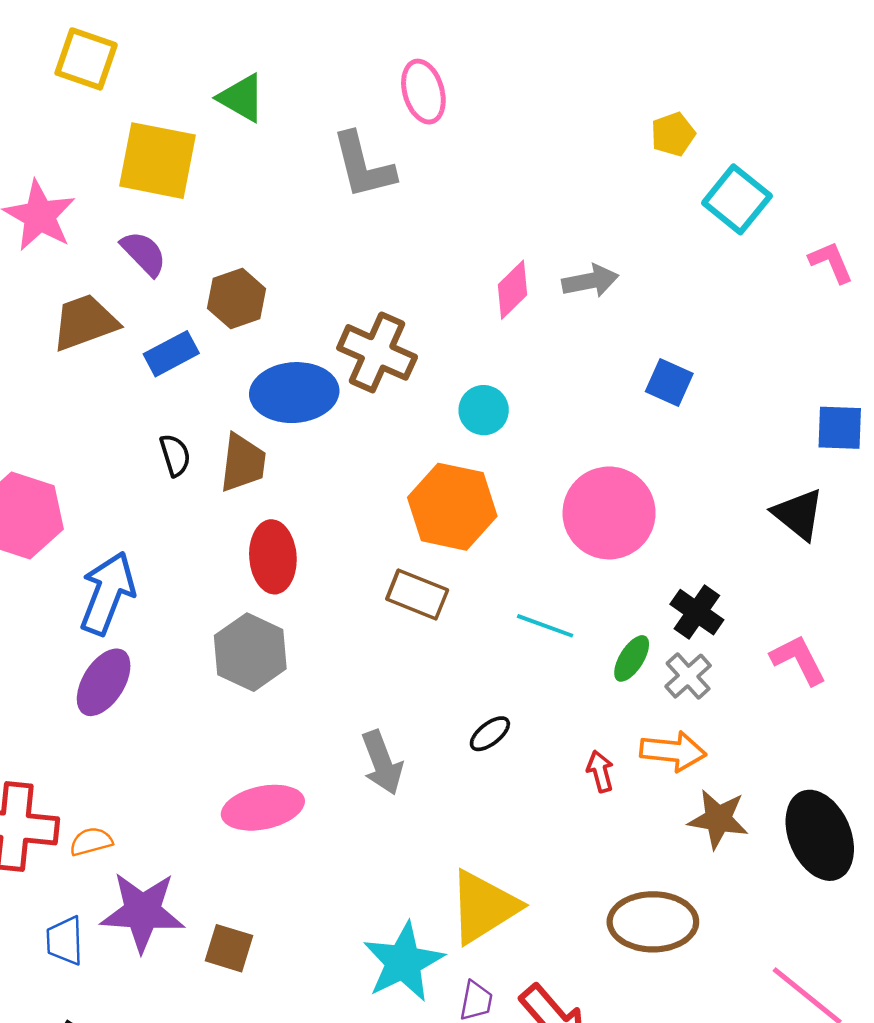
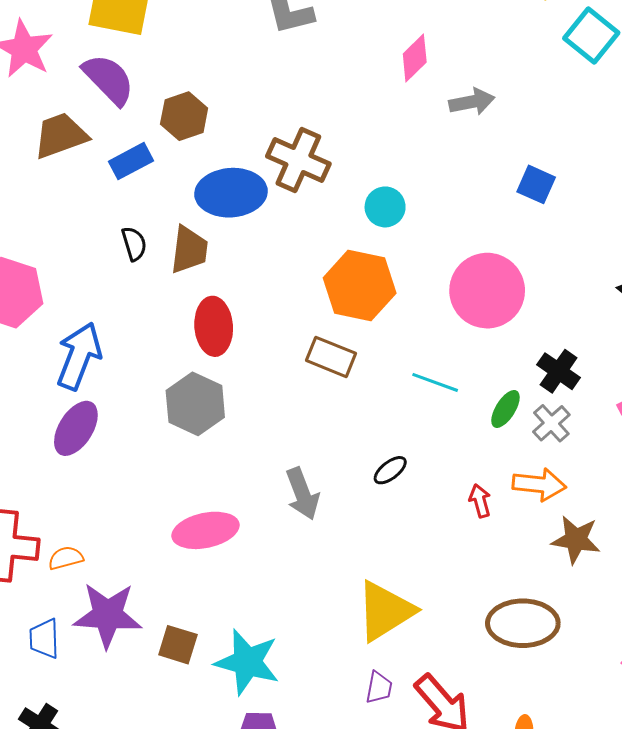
purple semicircle: (144, 253) -> (109, 79), size x1.4
pink diamond: (512, 290) -> (415, 58), moved
cyan star: (403, 962) -> (247, 662), moved, turned -30

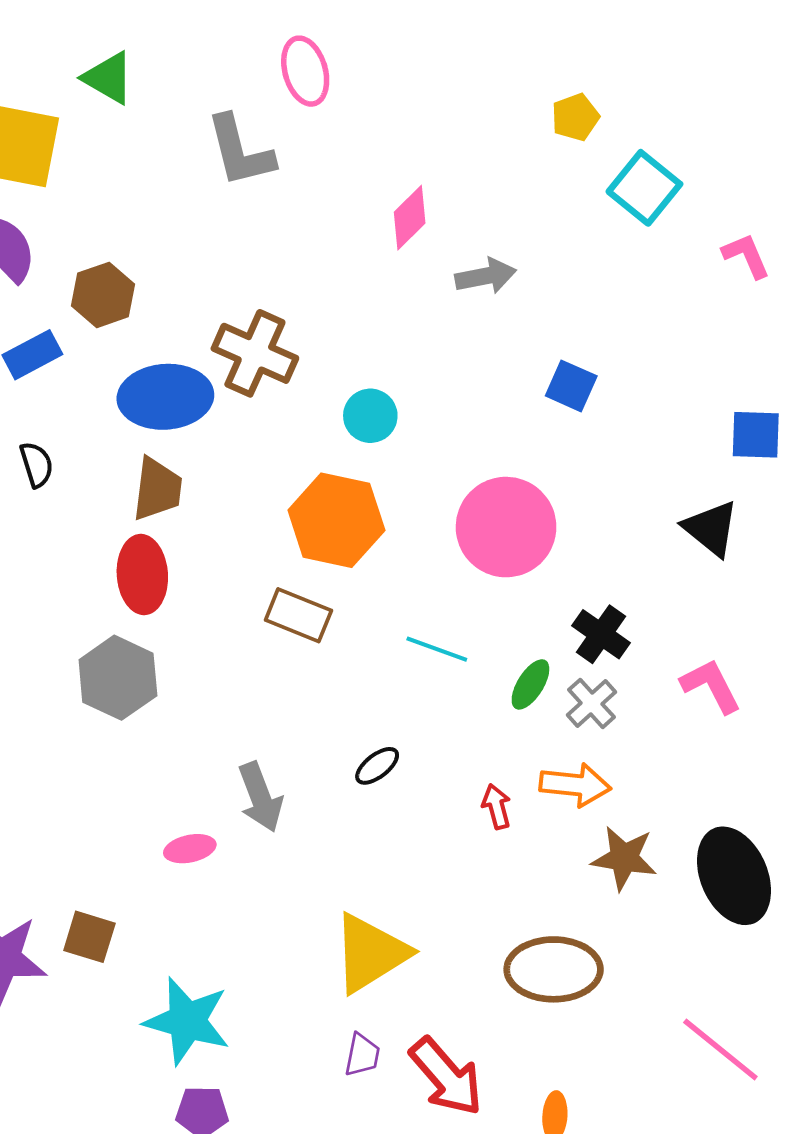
brown trapezoid: (189, 250) -> (157, 489), moved
pink ellipse: (205, 530) -> (190, 849), moved, size x0.6
brown square: (178, 645) -> (89, 937), moved

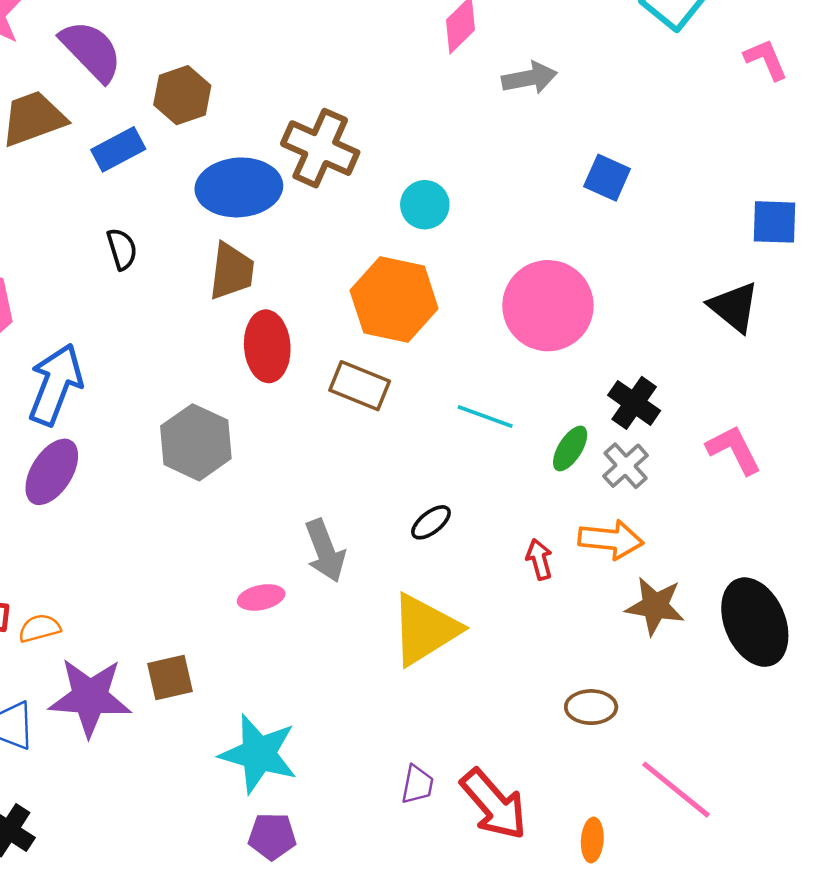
red ellipse: (142, 575) -> (267, 346), moved
brown square: (89, 937) -> (170, 677), turned -30
yellow triangle: (370, 953) -> (425, 629), moved
brown ellipse: (554, 969) -> (591, 707), size x0.6
pink line: (720, 1049) -> (676, 790), moved

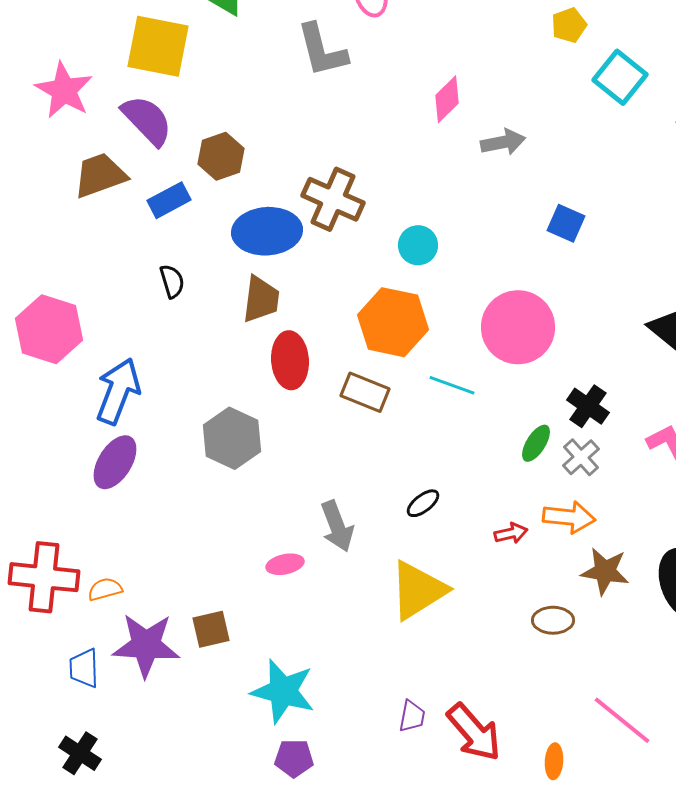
cyan line: (485, 416) -> (452, 385), moved
red arrow: (539, 559) -> (511, 533), turned 92
brown ellipse: (591, 707) -> (553, 620), moved

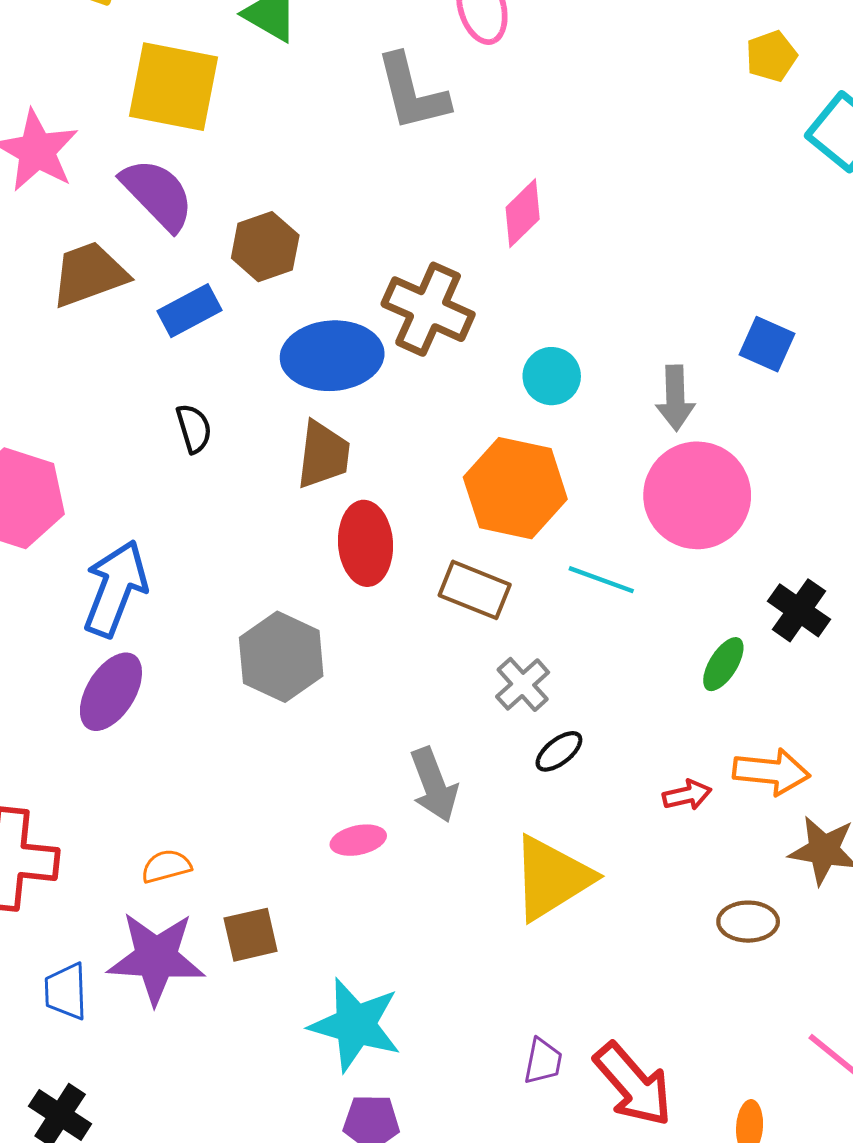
pink diamond: (447, 99) -> (523, 213), moved
gray arrow: (503, 142) -> (675, 398), moved, turned 99
gray cross: (581, 457) -> (523, 684), moved
orange semicircle: (105, 589) -> (166, 866), moved

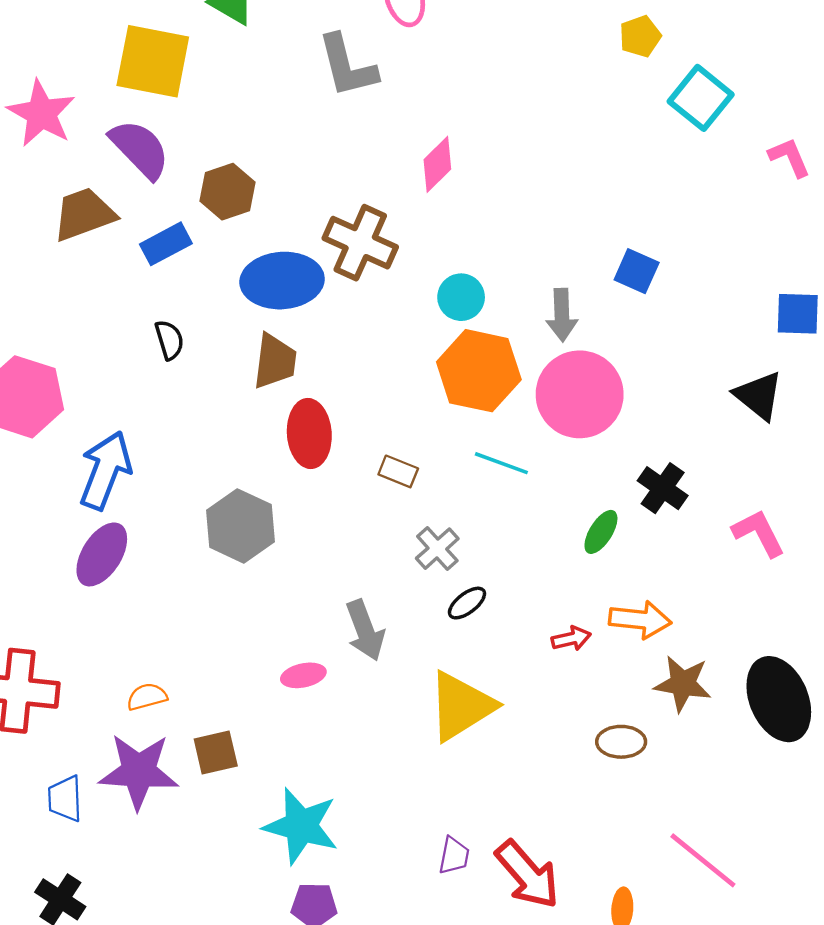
orange hexagon: (515, 488) -> (479, 371), moved
brown rectangle: (475, 590) -> (398, 471), size x0.7

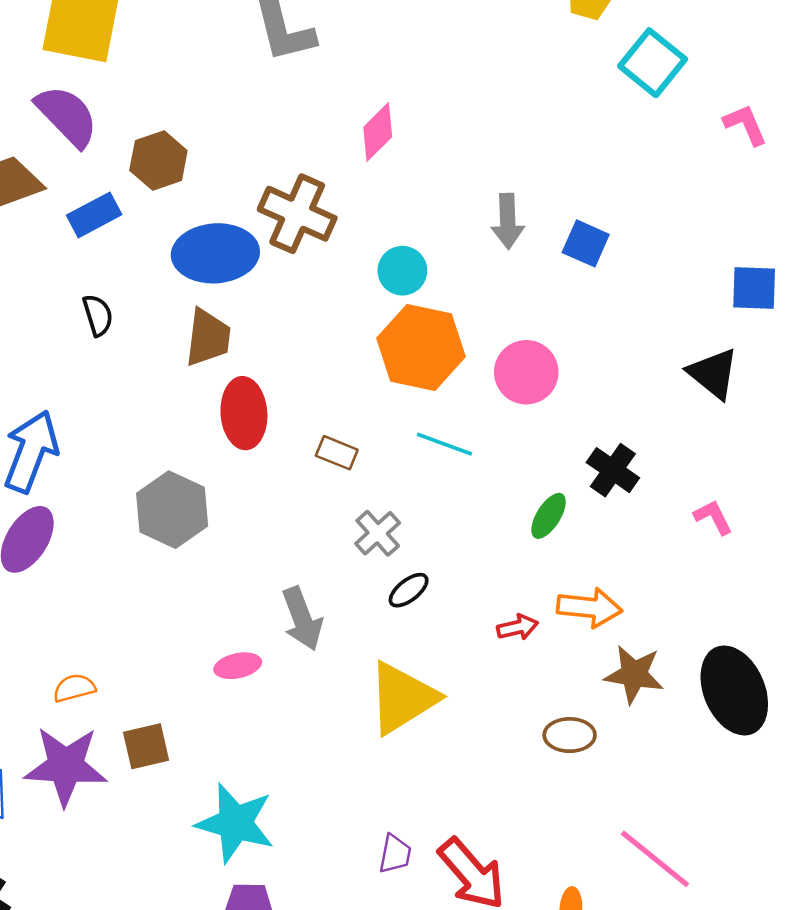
gray arrow: (562, 315) -> (508, 221), moved
pink circle: (580, 394) -> (526, 372), size x0.7
pink L-shape: (759, 533) -> (713, 517), size x0.7

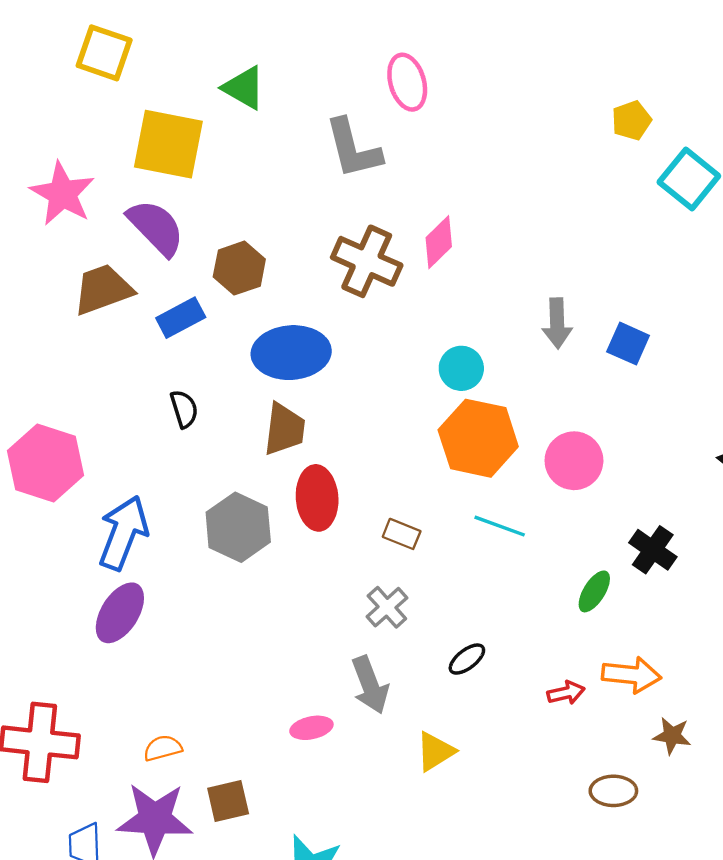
brown cross: (297, 214) -> (367, 261), moved
gray hexagon: (172, 510) -> (238, 527), moved
gray cross: (378, 533) -> (387, 607), moved
brown star: (634, 674) -> (672, 736), size x0.7
yellow triangle: (402, 698) -> (435, 751), moved, size x0.6

